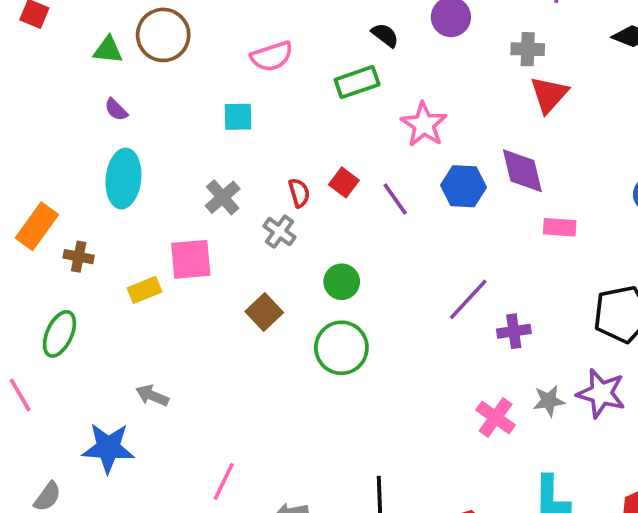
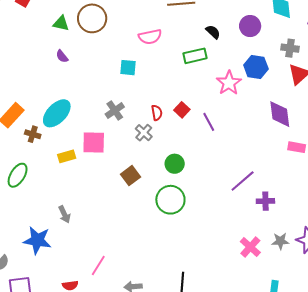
cyan ellipse: (123, 179) -> (57, 113), moved, turned 32
blue hexagon: (464, 186) -> (256, 67), moved
gray arrow: (152, 396) -> (64, 214), turned -144

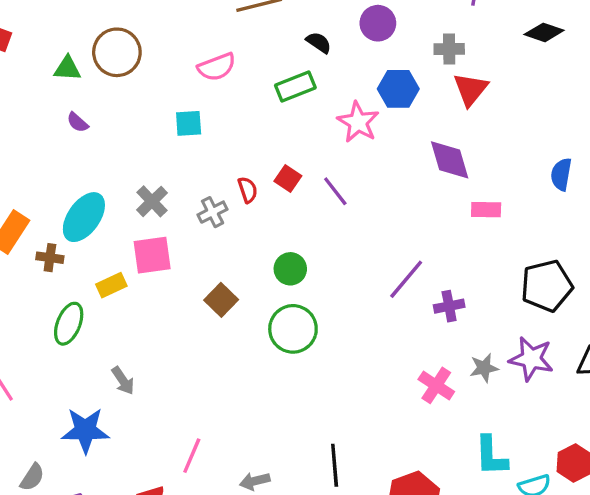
gray cross: (115, 111) -> (152, 201), moved
gray cross: (144, 133) -> (213, 212), moved, turned 30
green ellipse: (18, 175) -> (69, 324), moved

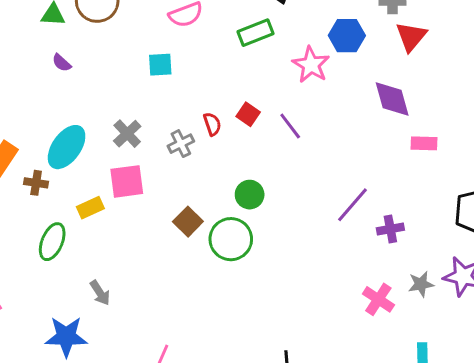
green circle: (293, 329) -> (231, 239), moved

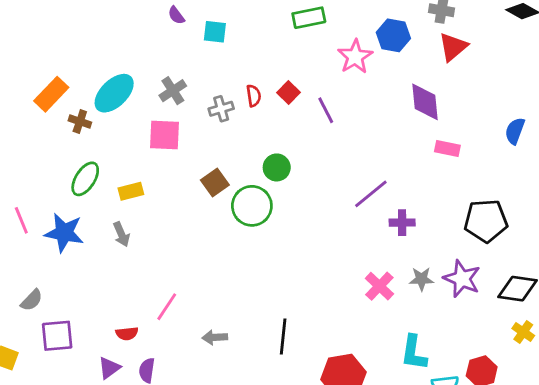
purple semicircle: (62, 63) -> (176, 15), moved
yellow rectangle: (90, 208) -> (131, 191), moved
blue star: (66, 337) -> (64, 233), moved

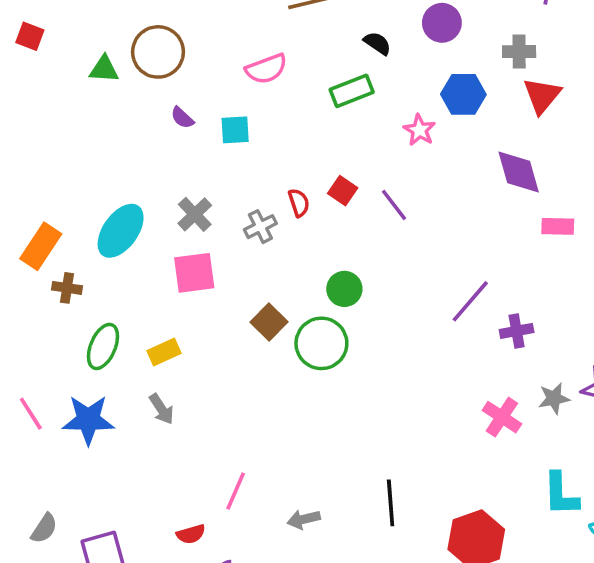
pink star: (355, 57) -> (419, 130), size x0.7
brown cross: (80, 122) -> (67, 288), moved
gray semicircle: (32, 300) -> (44, 528), moved

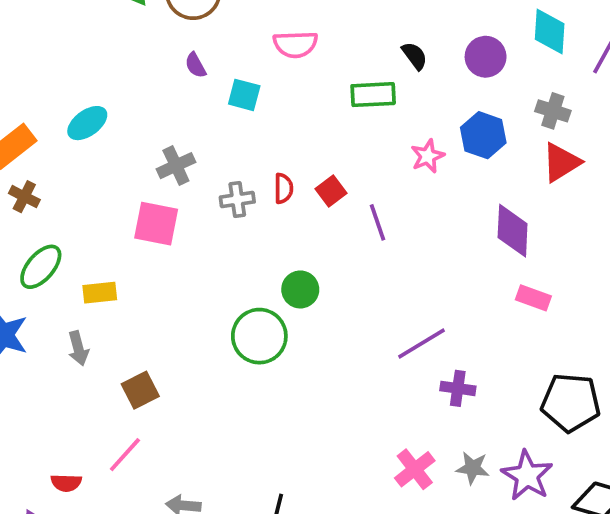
cyan ellipse: (121, 231) -> (87, 123), moved, size x0.7
brown square: (269, 322) -> (140, 390), moved

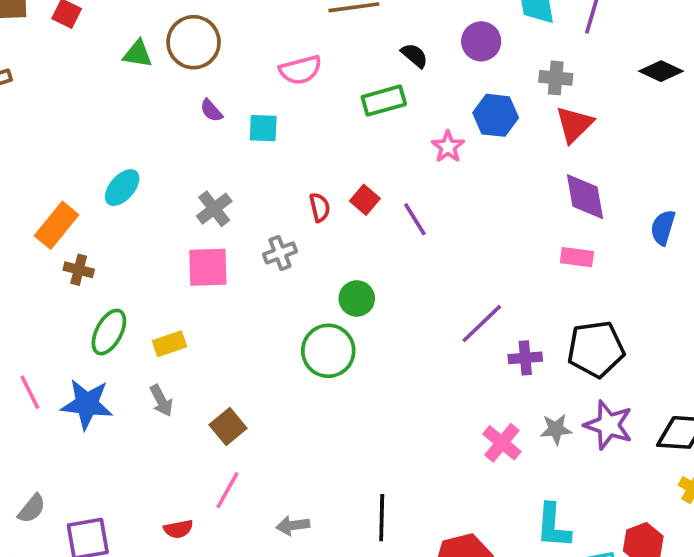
gray cross: (237, 199) -> (280, 253), moved
purple diamond: (513, 231) -> (585, 197), moved
black pentagon: (571, 403) -> (596, 349), moved

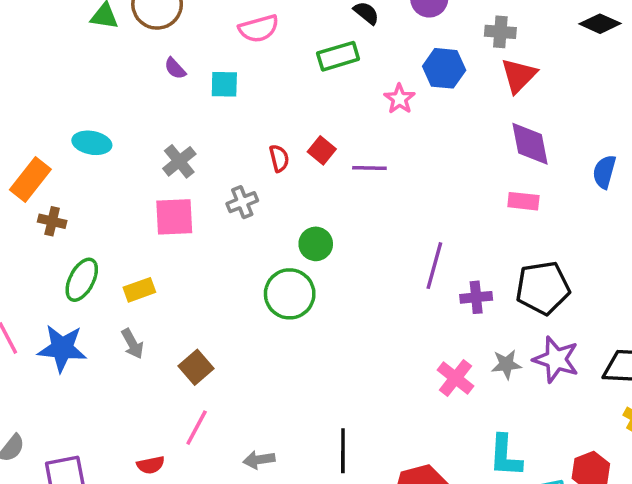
cyan ellipse: (122, 188) -> (92, 143), turned 60
purple line: (415, 219) -> (369, 168), turned -56
purple line: (482, 324) -> (434, 266), turned -30

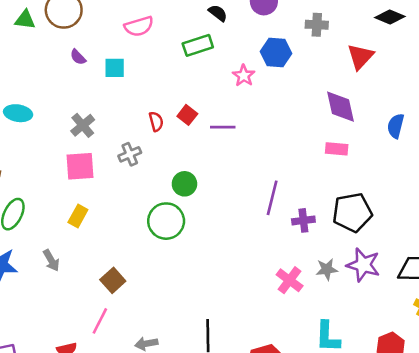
red triangle: (519, 76) -> (360, 57), moved
yellow rectangle: (139, 290) -> (78, 216), moved, turned -40
brown square: (196, 367) -> (113, 280), moved

